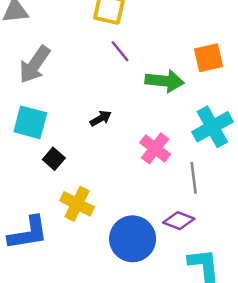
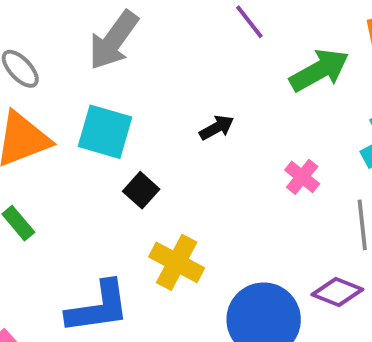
green arrow: (165, 81) -> (319, 70), turned -36
pink cross: (155, 148) -> (302, 177), size x0.7

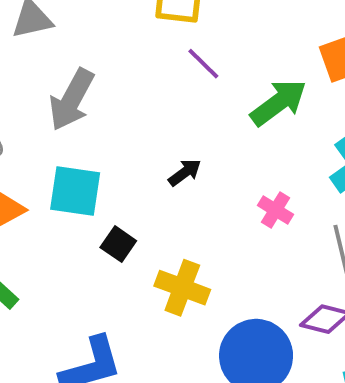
yellow cross: (177, 262) -> (182, 288), moved

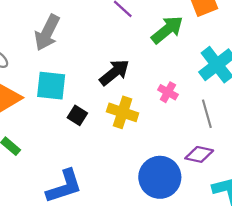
black arrow: (185, 172) -> (114, 72), size x1.6
yellow cross: (182, 288) -> (123, 112), moved

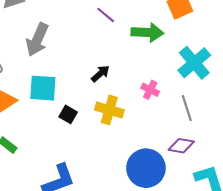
green arrow: (167, 30) -> (147, 32), turned 44
black arrow: (114, 72) -> (100, 74), size x0.7

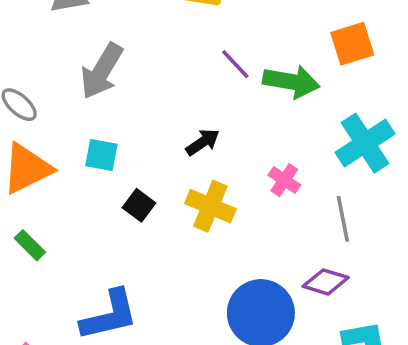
purple line: (106, 15) -> (235, 64), moved
cyan square: (43, 88) -> (101, 155), size x0.7

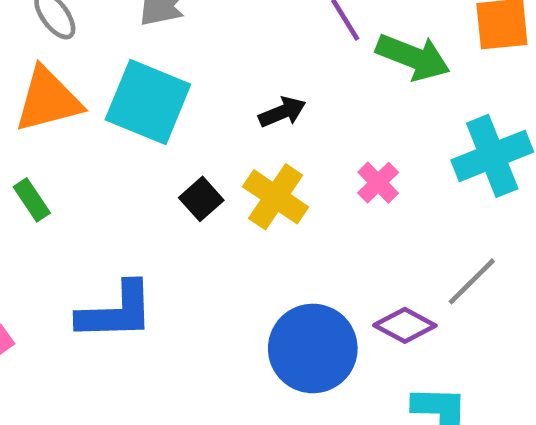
cyan square: (101, 155) -> (148, 102), size x1.8
black square: (139, 205) -> (201, 199), moved
gray line: (343, 219) -> (472, 281), moved, turned 45

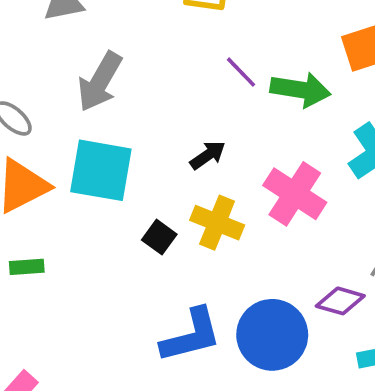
pink cross: (378, 183) -> (295, 194), size x1.8
green rectangle: (32, 200) -> (27, 267), turned -48
blue L-shape: (116, 311) -> (191, 335), moved

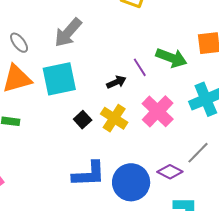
purple line: (241, 72) -> (140, 67), moved
cyan square: (101, 170) -> (59, 79), turned -33

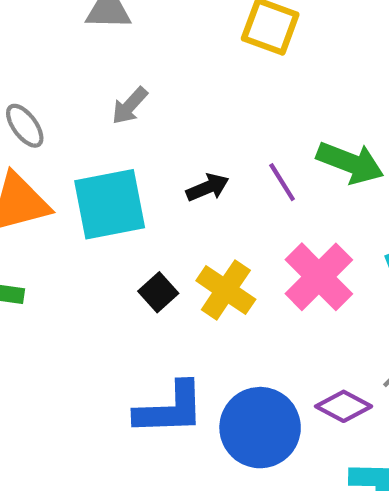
gray arrow: (68, 33) -> (130, 106), size x0.6
black arrow: (116, 82) -> (208, 187), moved

